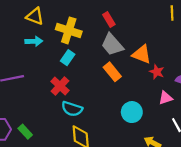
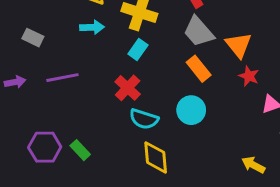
orange triangle: (142, 54) -> (239, 45), turned 30
red star: (157, 72) -> (249, 76), moved
cyan circle: (132, 112) -> (191, 110), moved

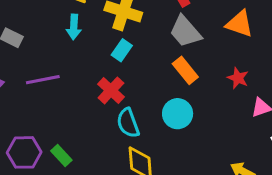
cyan arrow: (92, 27) -> (74, 27), turned 95
orange triangle: (239, 45) -> (239, 24), moved, turned -32
cyan semicircle: (144, 119) -> (128, 123), turned 52

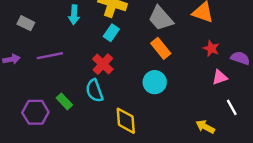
red star: (238, 78) -> (211, 48), moved
cyan semicircle: (128, 123) -> (94, 91), moved
green rectangle: (61, 155) -> (64, 101), moved

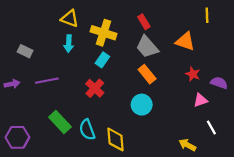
cyan semicircle: (94, 91) -> (87, 130), moved
green rectangle: (64, 101) -> (60, 122), size x1.5
purple hexagon: (35, 112) -> (17, 137), moved

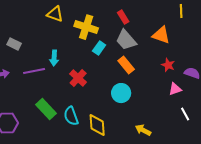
cyan arrow: (69, 44) -> (54, 58), moved
cyan rectangle: (102, 60) -> (99, 48), moved
yellow arrow: (187, 145) -> (143, 130), moved

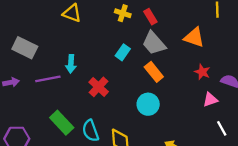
yellow cross: (86, 27) -> (123, 13), moved, size x0.6
gray rectangle: (14, 44) -> (25, 48), size x1.5

